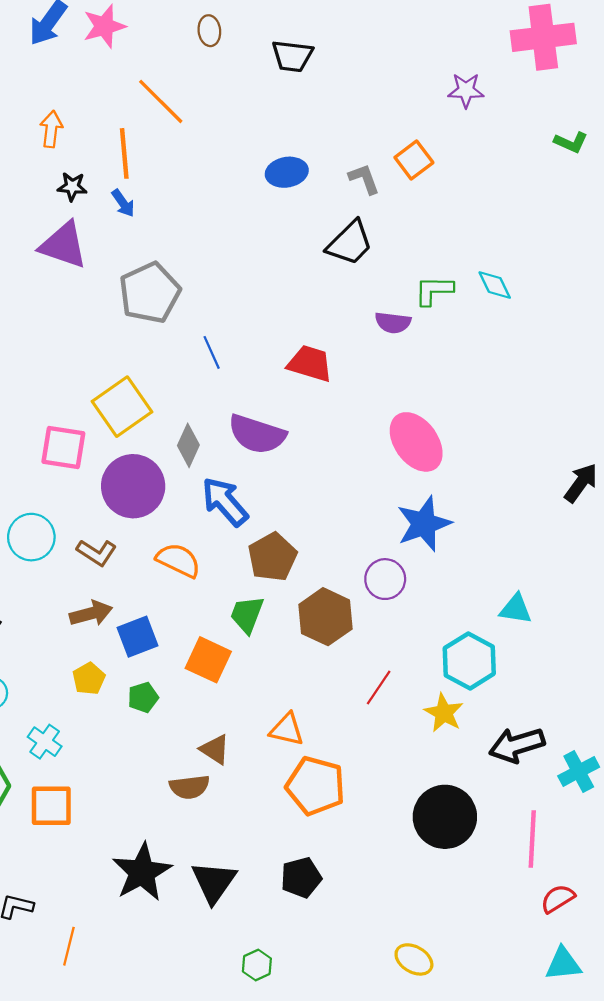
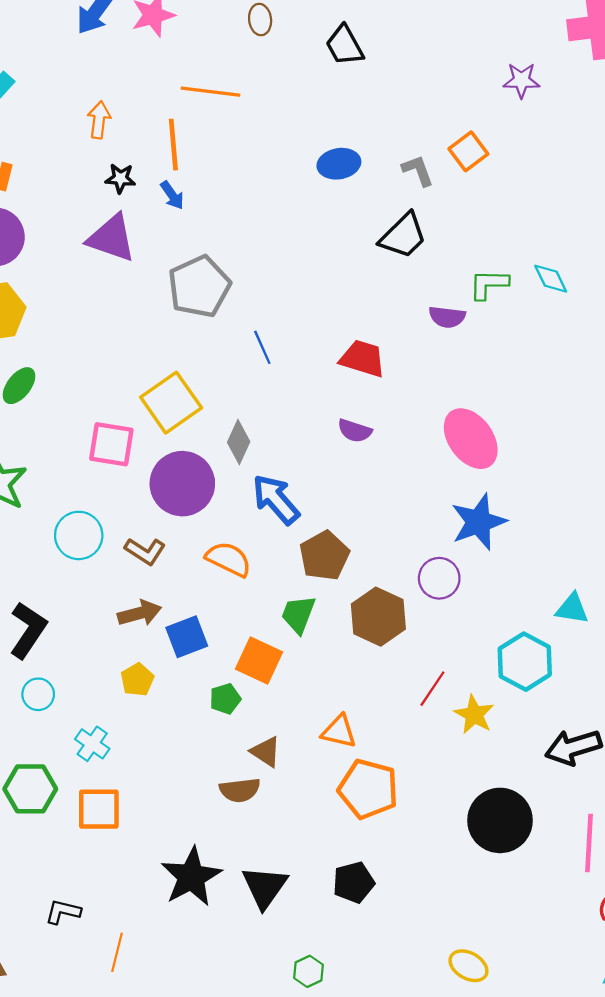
black trapezoid: (292, 56) -> (345, 45), turned 54
orange line: (161, 101) -> (210, 92), turned -38
purple semicircle: (257, 434) -> (355, 431), moved, size x0.6
green pentagon: (143, 697) -> (225, 699), moved
yellow star: (444, 713) -> (474, 715), moved

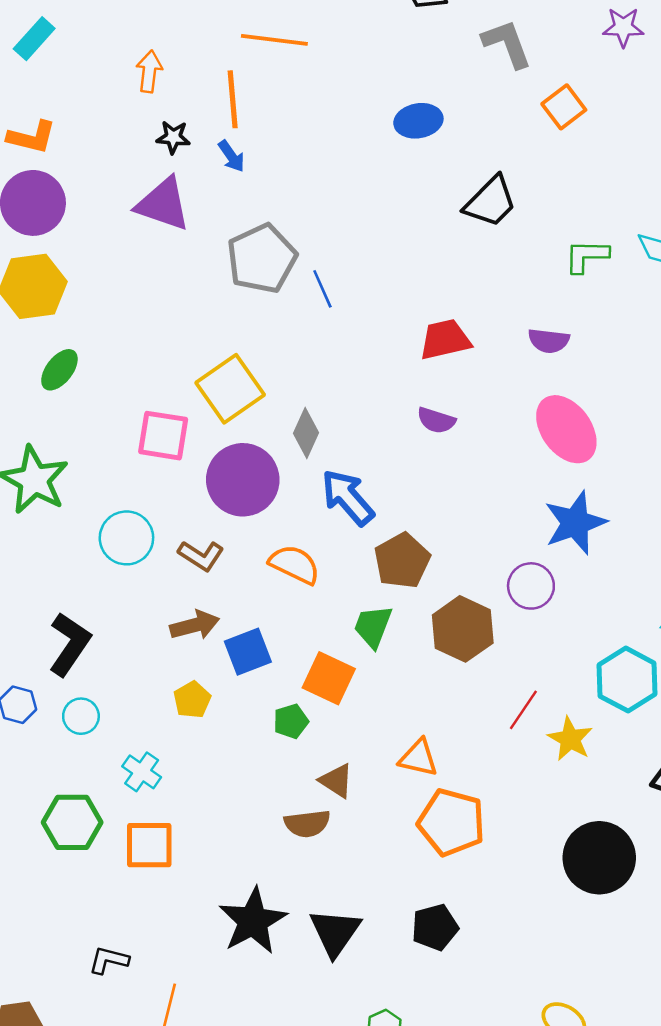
gray L-shape: (418, 170) -> (507, 44), moved, size x1.4
purple semicircle: (447, 317) -> (549, 341), moved
blue line: (262, 347) -> (322, 289), moved
red trapezoid: (363, 359) -> (445, 339), turned -30

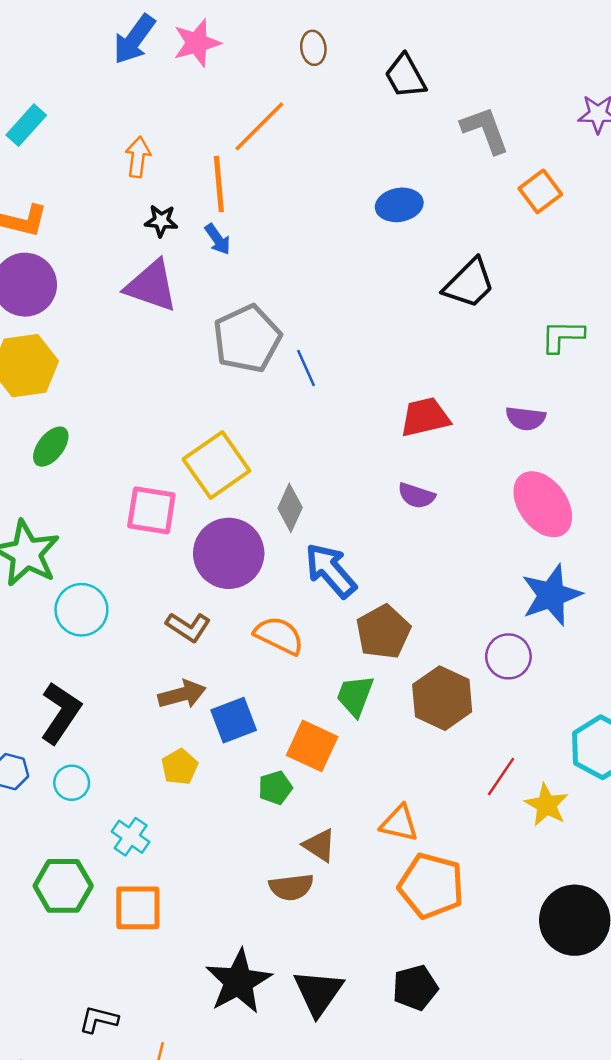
orange line: (274, 40) -> (259, 126), turned -52
cyan circle: (126, 538) -> (81, 610), moved

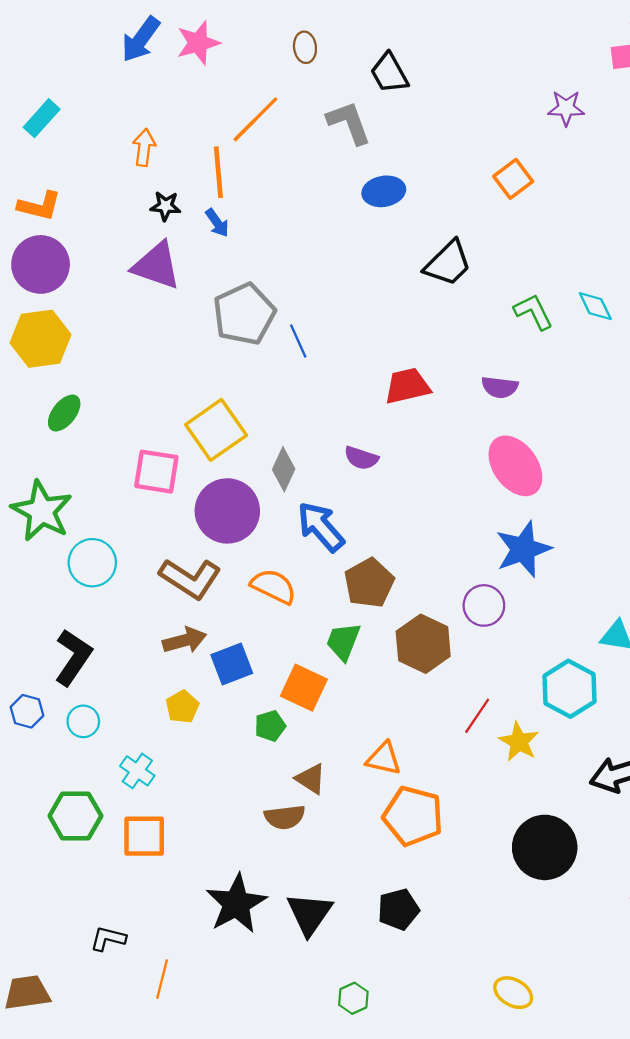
gray L-shape: (485, 130) -> (349, 123), moved
green L-shape: (562, 336) -> (533, 312), turned 63
purple semicircle: (416, 496) -> (361, 458), moved
brown L-shape: (188, 627) -> (190, 578), size x1.5

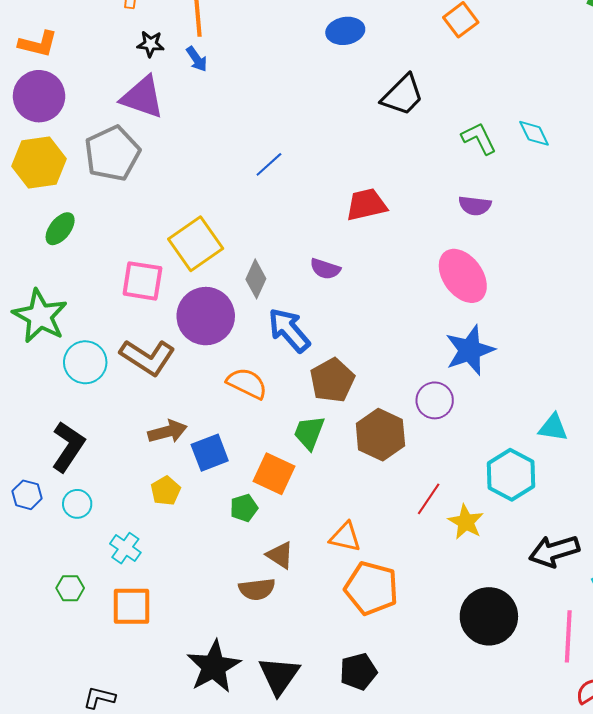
gray pentagon: (244, 314) -> (112, 153), moved
blue line: (298, 341) -> (269, 164), turned 72
purple semicircle: (500, 387) -> (475, 206), moved
brown L-shape: (190, 578) -> (147, 357), moved
green hexagon: (75, 816) -> (70, 588), size x0.6

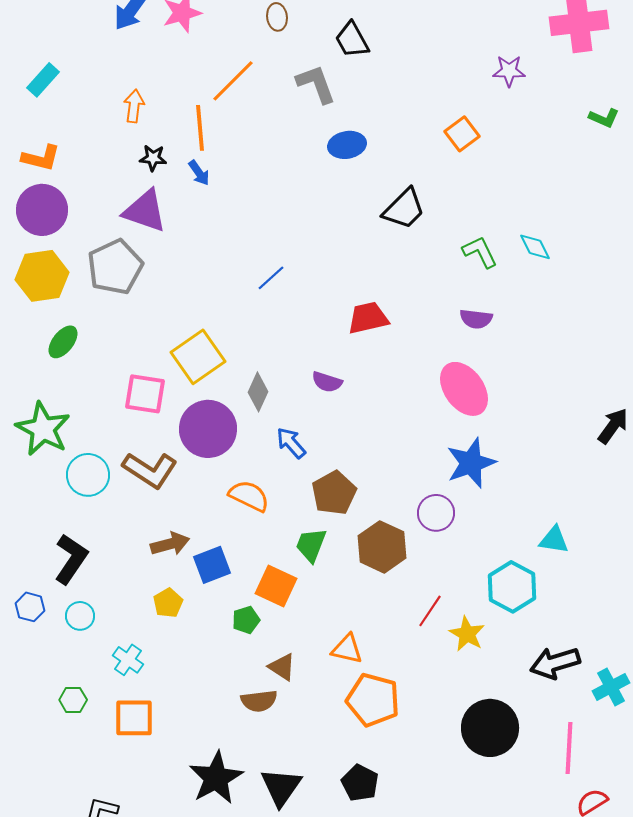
blue arrow: (289, 330) -> (291, 443), size x0.7
black pentagon: (358, 672) -> (360, 783), turned -30

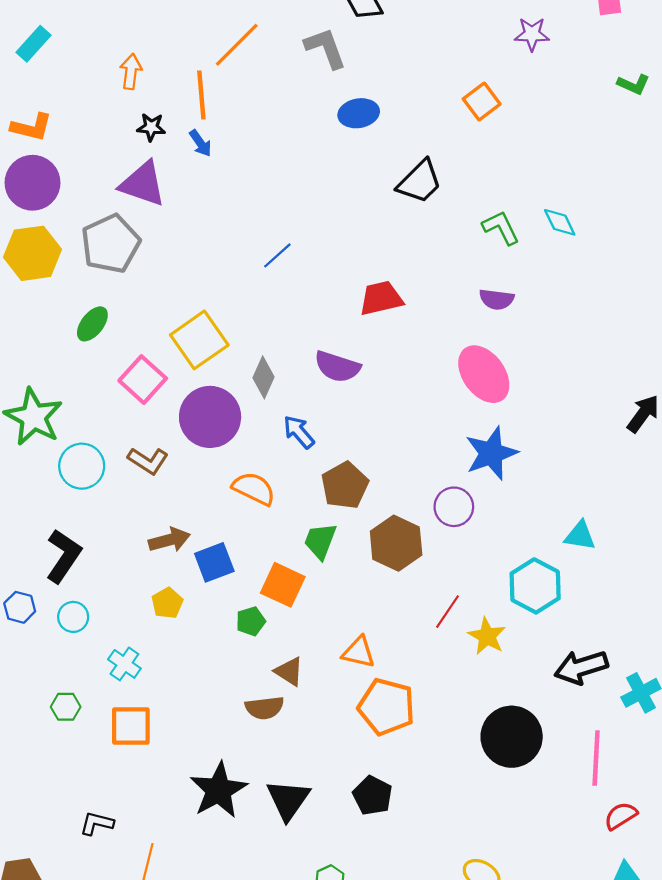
green ellipse: (63, 342) -> (92, 324), moved
purple semicircle: (327, 382) -> (337, 367), size x1.4
pink square: (145, 394) -> (143, 380), turned 33
brown L-shape: (150, 470) -> (148, 461), size x0.7

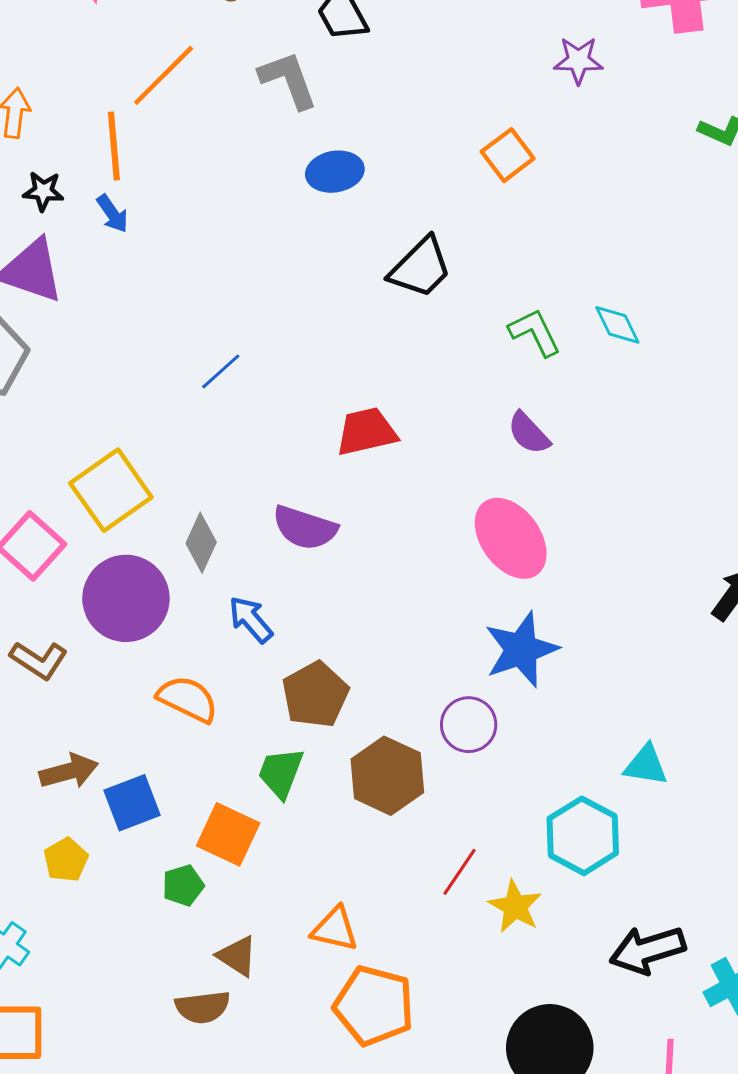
purple semicircle: (497, 299) -> (529, 433), turned 40

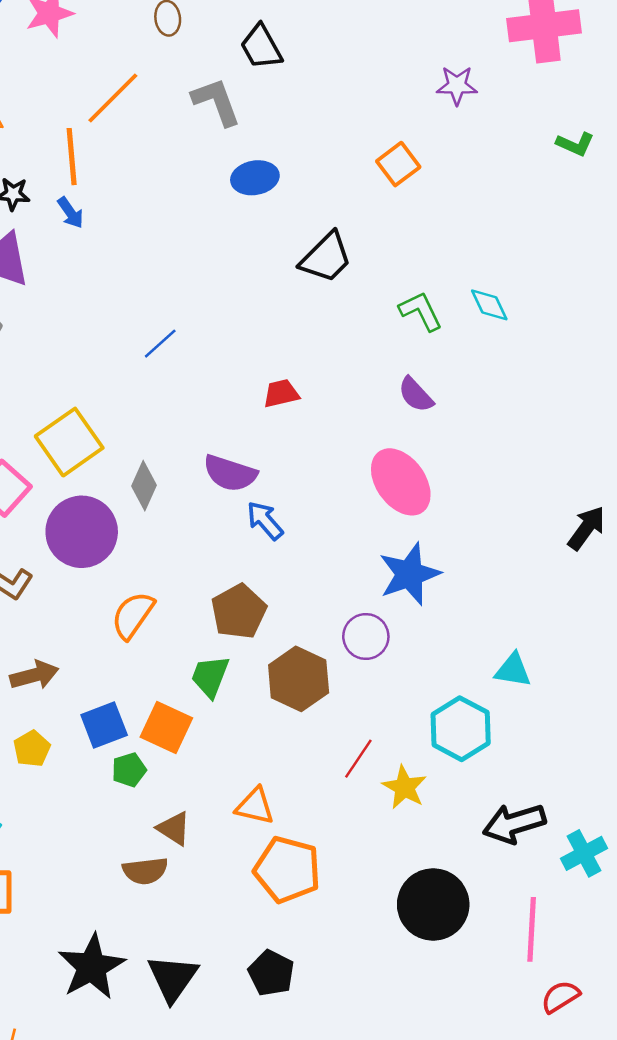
red trapezoid: (366, 432) -> (281, 393), size x0.7
blue arrow: (251, 619) -> (265, 521), moved
orange semicircle: (188, 699) -> (133, 615), turned -81
blue square: (132, 803) -> (104, 725), moved

